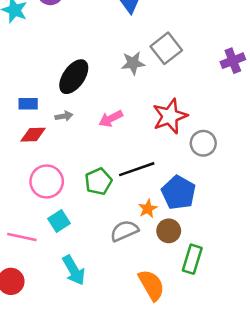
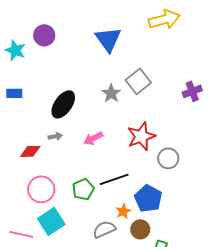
gray star: (133, 63) -> (111, 93), turned -30
blue rectangle: (28, 104) -> (14, 93), moved
cyan square: (59, 221) -> (51, 221), size x1.5

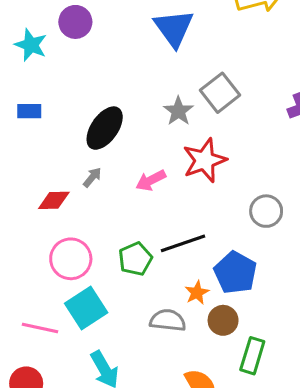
gray arrow: (55, 136) -> (92, 177), turned -40
red star: (141, 136) -> (205, 160), moved
gray semicircle: (104, 229) -> (168, 320), turned 30

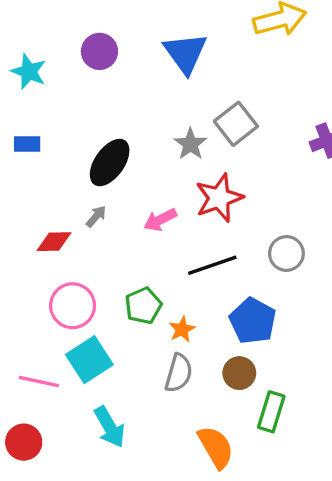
purple circle: (75, 22) -> (99, 51), moved
black line: (183, 243) -> (212, 265), moved
orange star: (197, 293) -> (182, 329), moved
gray semicircle: (168, 320) -> (179, 373), turned 100

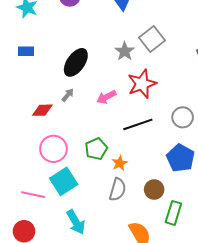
blue pentagon: (253, 321) -> (181, 158), moved

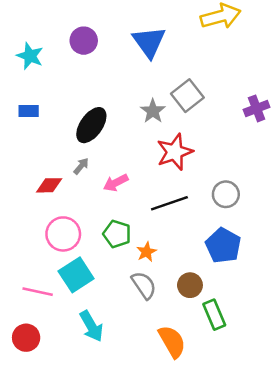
pink arrow: (106, 97) -> (116, 183), moved
green pentagon: (96, 149) -> (117, 234), turned -30
gray semicircle: (118, 190) -> (144, 285), turned -50
green rectangle: (173, 213) -> (214, 315), turned -40

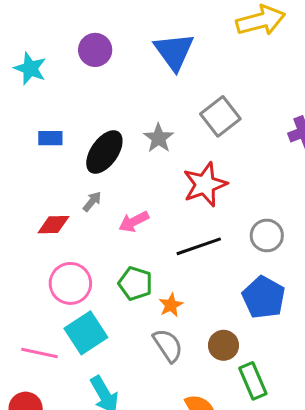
blue rectangle: (29, 111) -> (50, 138), moved
gray star: (153, 111) -> (159, 138), moved

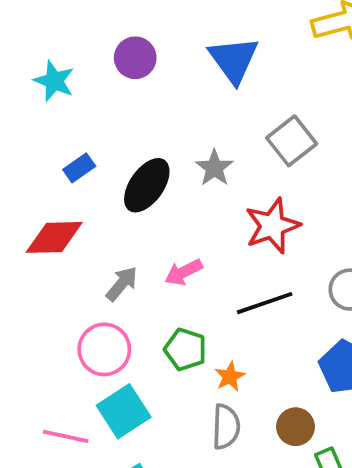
blue rectangle: (50, 138) -> (79, 168), turned -35
gray arrow: (92, 201) -> (122, 284), moved, size x1.4
red diamond: (53, 225) -> (54, 237), moved, size x1.4
gray semicircle: (168, 345) -> (226, 427), turned 36

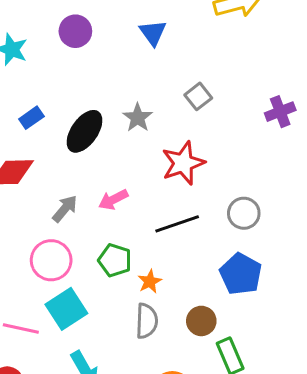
blue triangle: (234, 60) -> (153, 33), size x0.7
gray square: (292, 141) -> (198, 96), size x0.7

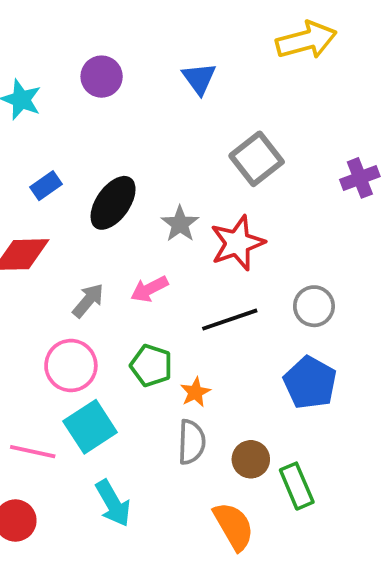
gray square: (198, 96) -> (257, 159), size x1.5
gray star: (138, 118) -> (180, 224), moved
brown circle: (201, 321) -> (251, 459), moved

